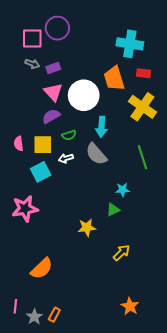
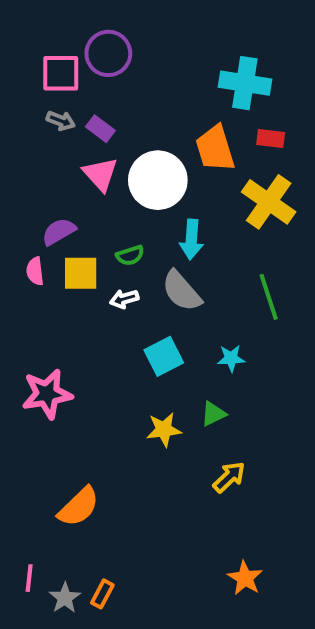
purple rectangle: (53, 68) -> (100, 129), turned 56
purple semicircle: (51, 116) -> (59, 232), moved
cyan square: (41, 172) -> (164, 356), moved
green triangle: (113, 210) -> (213, 414), moved

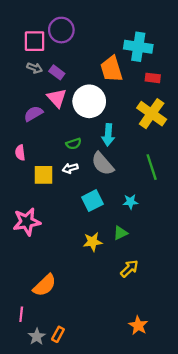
orange trapezoid: (215, 148) -> (111, 69), moved
purple semicircle: (59, 232) -> (33, 114), moved
yellow square: (81, 273) -> (43, 175), moved
pink line: (29, 578) -> (21, 314), moved

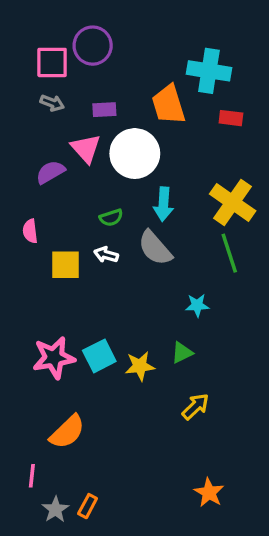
purple rectangle: (57, 72) -> (104, 110), moved, turned -40
yellow cross: (152, 114) -> (233, 202), moved
white arrow: (70, 168) -> (106, 255), turned 32
cyan square: (93, 201) -> (99, 356), moved
pink star: (27, 222) -> (54, 358), moved

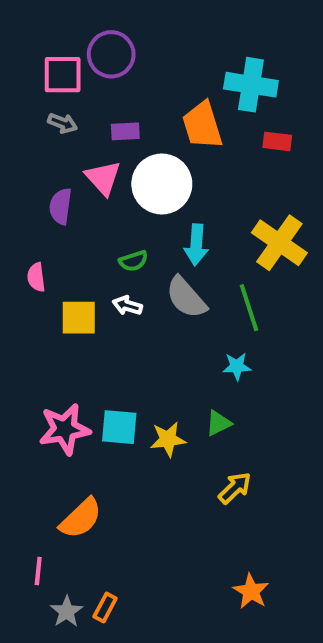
purple semicircle: (50, 172) -> (61, 206), turned -52
green line: (229, 253) -> (249, 308), moved
cyan square: (99, 356) -> (119, 427), turned 32

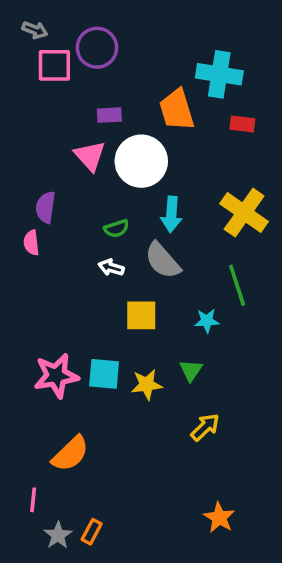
gray arrow: (63, 123) -> (35, 30), moved
purple semicircle: (61, 206) -> (46, 207), moved
green line: (249, 308) -> (237, 285), moved
yellow square: (79, 318) -> (141, 315), moved
green triangle: (219, 423) -> (191, 370), turned -30

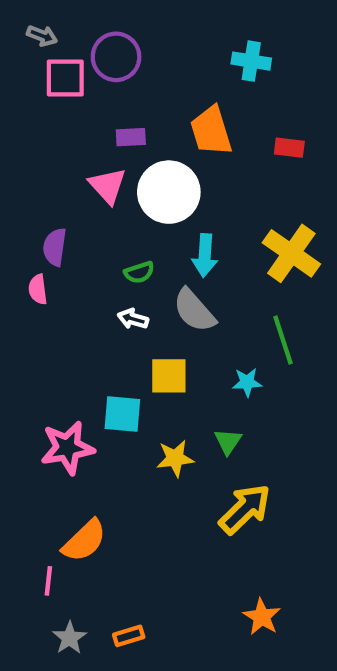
cyan cross: (219, 74) -> (251, 61), moved, size x0.7
cyan square: (104, 374) -> (122, 414), moved
yellow arrow: (205, 427) -> (245, 509), size x1.5
pink line: (33, 500) -> (48, 581), moved
orange rectangle: (92, 532) -> (129, 636), moved, turned 45

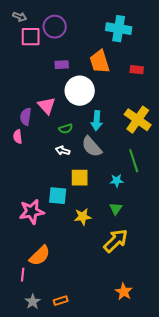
cyan cross: (251, 61) -> (119, 29), size x1.4
pink triangle: (108, 186) -> (47, 106), moved
green triangle: (228, 441) -> (116, 209), moved

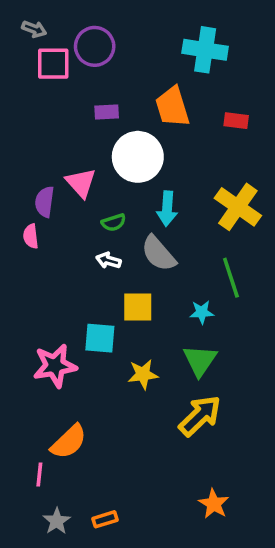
green triangle: (116, 209) -> (200, 361), size x1.5

